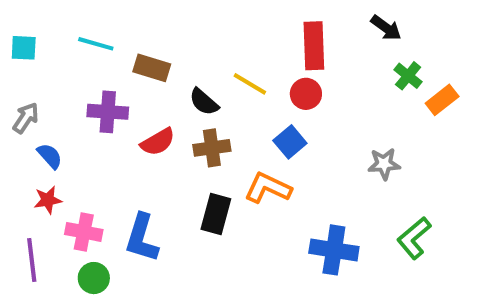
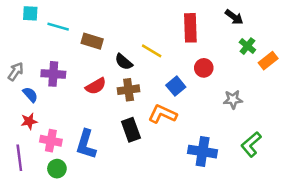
cyan square: (24, 48) -> (30, 13), moved
red circle: (306, 94) -> (204, 68), moved
purple cross: (108, 112) -> (53, 74), moved
black rectangle: (216, 214) -> (131, 130), turned -35

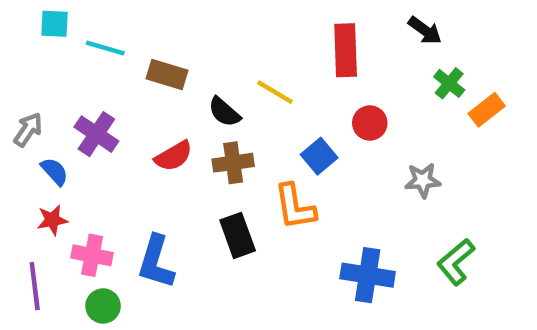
purple cross: (53, 74) -> (96, 134), turned 30
orange L-shape: (162, 114) -> (295, 207), turned -124

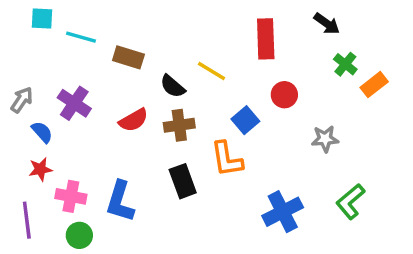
blue cross: (368, 275) -> (283, 212), turned -36

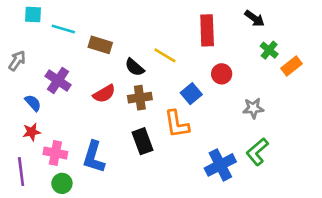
gray arrow: (22, 100) -> (17, 61), moved
green L-shape: (350, 201) -> (257, 152), moved

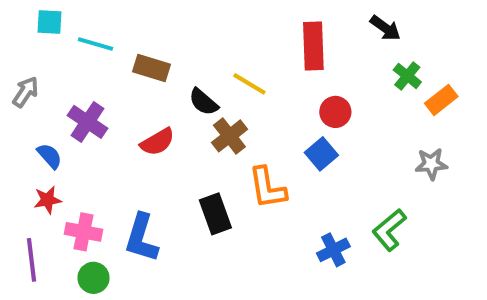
blue square: (191, 94) -> (321, 154), moved
brown cross: (140, 98) -> (229, 136), moved, turned -30
gray star: (253, 108) -> (431, 164), moved
blue cross: (220, 165) -> (333, 250), size x0.7

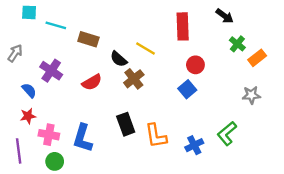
orange L-shape: (267, 188) -> (156, 136), moved

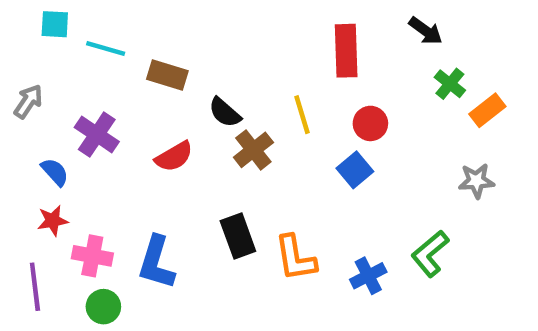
yellow line: (145, 49) -> (302, 115), moved, turned 42

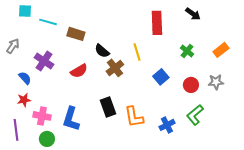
green cross: (450, 84) -> (187, 51), moved
red circle: (370, 123) -> (191, 85), moved

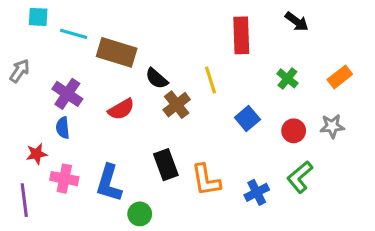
brown rectangle: (76, 34) -> (117, 52), size x1.4
blue semicircle: (25, 78) -> (63, 128), moved, turned -144
green circle: (47, 139) -> (140, 214), moved

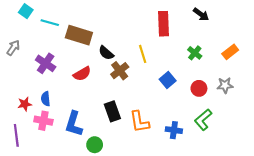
cyan square: (38, 17) -> (26, 11), turned 32
blue semicircle: (63, 128) -> (46, 99), moved
blue cross: (257, 192) -> (174, 130), turned 35

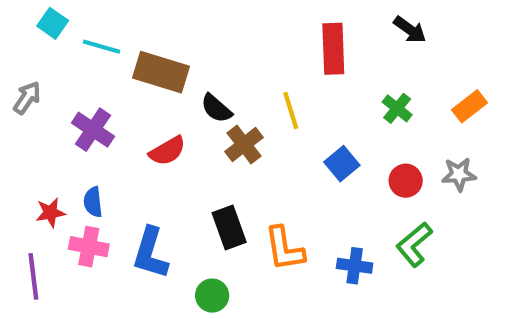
green circle: (95, 145) -> (212, 296), moved

